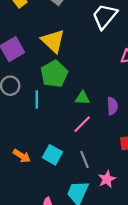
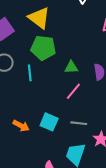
green pentagon: (54, 74) -> (43, 48), turned -30
gray line: (85, 159) -> (79, 123), turned -56

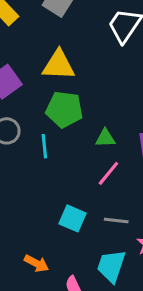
yellow triangle: (39, 18) -> (59, 65), turned -35
orange arrow: (21, 126) -> (37, 263), moved

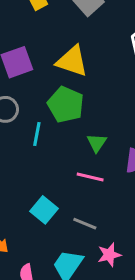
green triangle: (105, 138) -> (97, 143), turned 50
pink line: (108, 173) -> (90, 177), turned 48

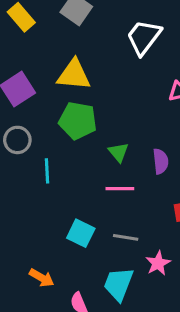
cyan line: (37, 134) -> (47, 171), moved

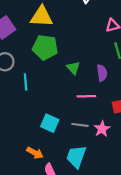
pink line: (120, 189) -> (86, 96), moved
pink star: (158, 263) -> (102, 129), moved
orange arrow: (42, 278) -> (35, 153), moved

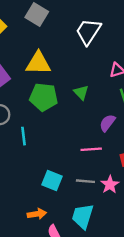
green triangle: (73, 68) -> (81, 92), moved
purple semicircle: (102, 73) -> (107, 123), turned -133
orange arrow: (35, 153) -> (37, 214), turned -35

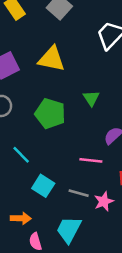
green pentagon: (44, 97) -> (50, 114), moved
cyan line: (23, 136) -> (21, 155), moved, turned -48

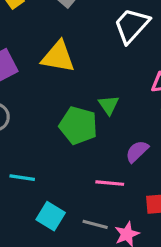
green pentagon: (50, 114) -> (78, 125), moved
cyan line: (21, 155) -> (22, 178), turned -36

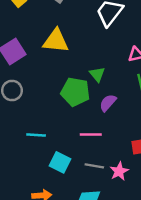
purple semicircle: (137, 151) -> (108, 103), moved
pink line: (110, 183) -> (91, 134), moved

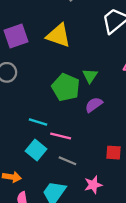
pink line: (91, 134) -> (61, 136), moved
cyan line: (36, 135) -> (38, 122), moved
pink star: (119, 171) -> (93, 185), moved

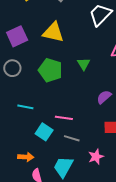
green pentagon: (66, 87) -> (50, 70), moved
purple semicircle: (94, 105) -> (104, 97), moved
cyan line: (38, 122) -> (25, 107), moved

